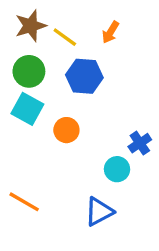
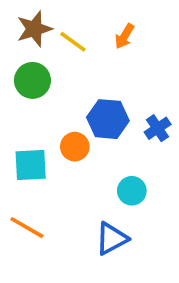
blue hexagon: (84, 76) -> (108, 119), moved
cyan square: (27, 109) -> (31, 165), moved, turned -32
blue cross: (140, 143) -> (158, 128), moved

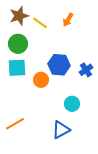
cyan square: (31, 165) -> (17, 68), moved
orange line: (27, 228) -> (15, 124), turned -60

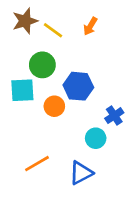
green circle: (18, 44) -> (42, 65), moved
blue cross: (86, 70) -> (114, 116), moved
orange line: (15, 124) -> (37, 164), moved

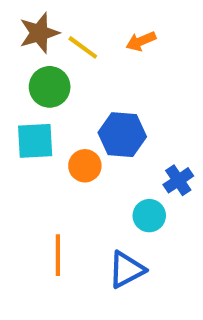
orange arrow: (90, 26) -> (141, 41), turned 36
green circle: (42, 65) -> (50, 87), moved
orange line: (37, 164) -> (58, 255), turned -60

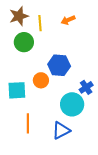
yellow line: (83, 47) -> (40, 23), turned 49
cyan square: (35, 141) -> (17, 90), moved
cyan circle: (149, 216) -> (72, 104), size x1.5

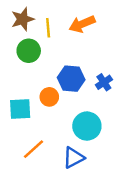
orange arrow: (68, 20) -> (82, 24), size x1.5
blue cross: (86, 87) -> (104, 82), moved
orange line: (28, 123) -> (34, 149), turned 48

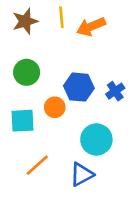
yellow line: (48, 28) -> (61, 17), moved
green circle: (29, 51) -> (27, 72), moved

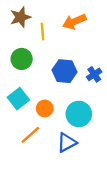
yellow line: (61, 17) -> (43, 31), moved
orange circle: (55, 107) -> (45, 108), moved
cyan square: (23, 121) -> (18, 99), turned -35

